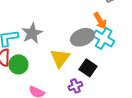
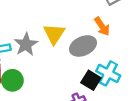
cyan cross: (104, 39) -> (108, 73), moved
yellow triangle: (60, 58) -> (54, 34), moved

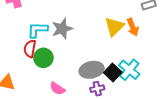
yellow triangle: (54, 34) -> (114, 27), moved
gray ellipse: (83, 46) -> (92, 70), moved

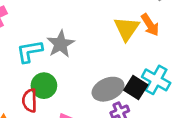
red semicircle: (30, 49) -> (30, 100), moved

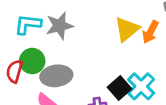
orange arrow: (150, 25) -> (150, 32), turned 45
gray ellipse: (108, 89) -> (56, 76), moved

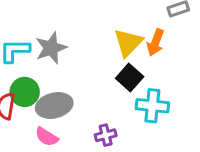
cyan cross: (141, 86) -> (152, 106), turned -32
black square: (120, 88) -> (130, 77), moved

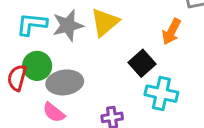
yellow triangle: (128, 43) -> (105, 22), moved

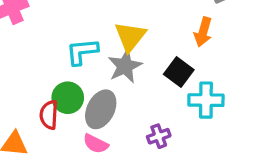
cyan L-shape: (32, 24) -> (82, 52), moved
gray star: (68, 25) -> (125, 66), moved
gray ellipse: (65, 82) -> (101, 109), turned -44

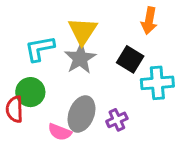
gray ellipse: (101, 109) -> (81, 114), moved

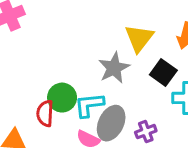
yellow triangle: (83, 31) -> (139, 38), moved
cyan L-shape: (40, 49) -> (89, 105), moved

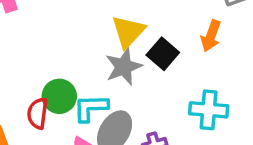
yellow triangle: (139, 38) -> (128, 32), moved
black square: (163, 73) -> (163, 54), moved

